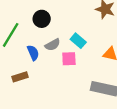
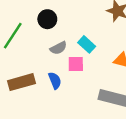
blue semicircle: (33, 53) -> (55, 81), moved
brown rectangle: (20, 77) -> (22, 82), size x1.5

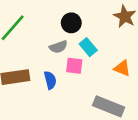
black circle: (47, 19) -> (71, 23), moved

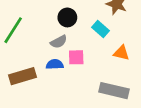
cyan rectangle: (88, 47) -> (101, 29), moved
blue semicircle: (50, 80) -> (55, 64), moved, turned -70

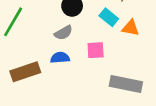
orange triangle: (121, 53) -> (131, 28), moved
pink square: (76, 57) -> (96, 50), moved

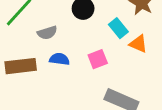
gray semicircle: (63, 33) -> (47, 33), moved
pink square: (96, 50) -> (98, 59), turned -30

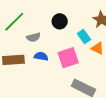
pink square: (98, 59) -> (68, 58), size x1.5

